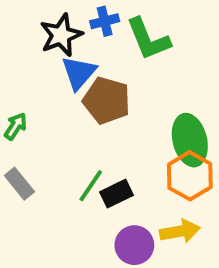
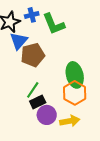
brown pentagon: (107, 100) -> (33, 55), turned -30
green line: (91, 186) -> (33, 90), moved
purple circle: (134, 245) -> (47, 115), moved

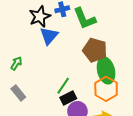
brown pentagon: (33, 55) -> (95, 50), moved, turned 30

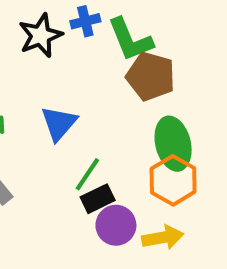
blue triangle: (49, 36) -> (59, 123), moved
brown pentagon: (95, 50) -> (151, 76), moved

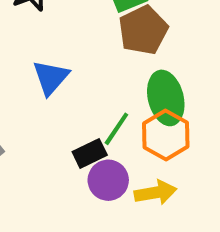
brown pentagon: (151, 76) -> (143, 30), turned 30
green line: (87, 174) -> (116, 129), moved

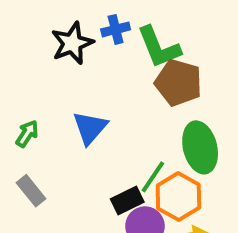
brown pentagon: (143, 30) -> (178, 83), turned -30
orange hexagon: (166, 135) -> (178, 197), moved

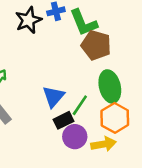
blue triangle: (90, 128) -> (53, 97), moved
orange hexagon: (178, 197) -> (115, 118), moved

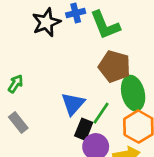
brown pentagon: (96, 45) -> (114, 66), moved
black rectangle: (63, 120) -> (84, 129), turned -42

